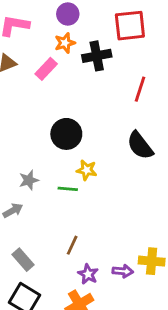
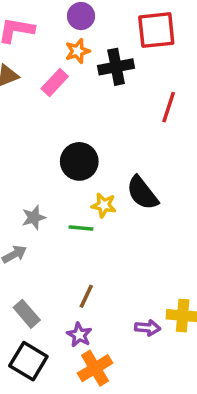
black semicircle: (140, 145) -> (142, 193), moved
purple star: (88, 274) -> (79, 335), moved

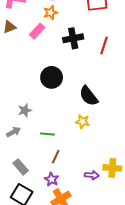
black cross: (116, 67) -> (73, 38), moved
yellow star: (104, 205) -> (82, 122), moved
green line: (81, 228) -> (47, 134), moved

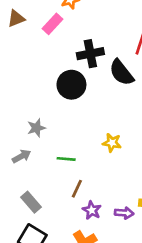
black cross: (73, 38) -> (90, 54), moved
black semicircle: (89, 96) -> (121, 73), moved
purple star: (52, 179) -> (92, 210), moved

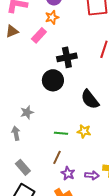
black semicircle: (121, 73) -> (90, 99), moved
yellow star: (112, 143) -> (84, 131), moved
gray arrow: (21, 156) -> (16, 133), turned -72
green line: (66, 159) -> (61, 133), moved

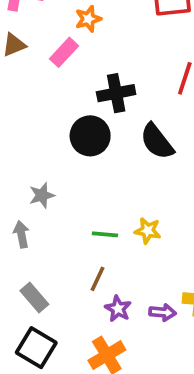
black semicircle: (90, 99) -> (157, 141), moved

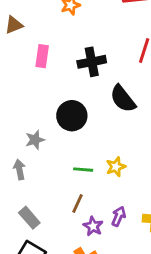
pink rectangle: (64, 52) -> (42, 56), moved, turned -35
black circle: (90, 136) -> (72, 116), moved
yellow star: (148, 231) -> (116, 167), turned -30
purple arrow: (163, 312) -> (119, 216), moved, turned -72

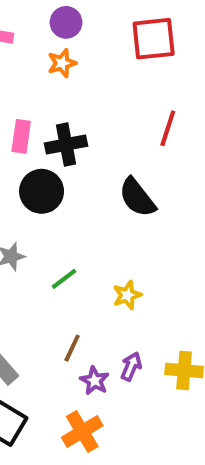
black cross: (92, 62) -> (66, 145), moved
black circle: (72, 116) -> (42, 191), moved
green line: (83, 170) -> (64, 279), moved, turned -42

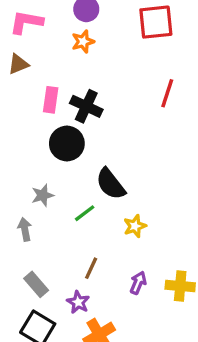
black cross: (66, 145) -> (86, 106), turned 36
black semicircle: (137, 197) -> (111, 184), moved
purple star: (95, 381) -> (78, 302), moved

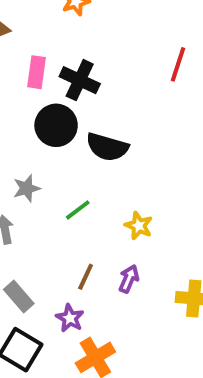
black semicircle: (111, 184) -> (107, 147), moved, turned -36
yellow star: (135, 226) -> (139, 226), turned -30
purple arrow: (138, 283) -> (129, 279), moved

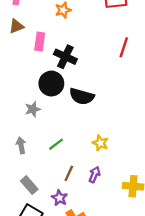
pink rectangle: (36, 72) -> (40, 42), moved
gray star: (27, 188) -> (33, 109), moved
green line: (78, 210) -> (56, 144), moved

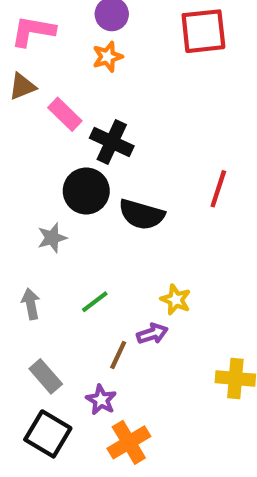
pink rectangle: (40, 42) -> (65, 114), turned -54
red line: (124, 47) -> (218, 189), moved
purple arrow: (95, 175) -> (152, 334), moved, turned 49

